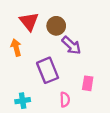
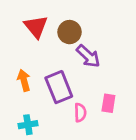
orange arrow: (16, 48) -> (24, 80), moved
pink semicircle: (65, 100) -> (80, 113), moved

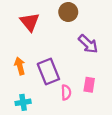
brown circle: (70, 32) -> (68, 12), moved
purple arrow: (88, 56) -> (88, 44), moved

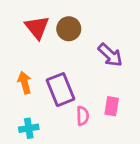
brown circle: (68, 12) -> (69, 29), moved

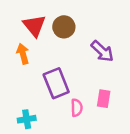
orange arrow: (25, 83) -> (23, 54), moved

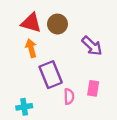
red triangle: (34, 26) -> (31, 23), turned -35
orange arrow: (23, 54) -> (31, 48), moved

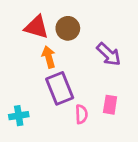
orange arrow: (31, 48) -> (49, 57), moved
cyan cross: (24, 107) -> (19, 116), moved

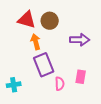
purple arrow: (109, 54) -> (80, 40), turned -42

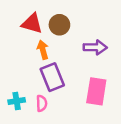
pink rectangle: (81, 77) -> (96, 91), size x1.6
pink semicircle: (60, 84) -> (42, 103), moved

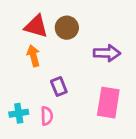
orange arrow: (43, 50) -> (33, 56), moved
purple rectangle: (52, 77) -> (59, 86), size x0.6

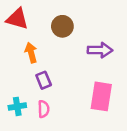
red triangle: (36, 26) -> (17, 19), moved
purple rectangle: (59, 86) -> (44, 80), moved

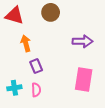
brown circle: (62, 26) -> (51, 12), moved

